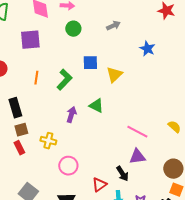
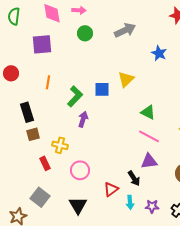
gray arrow: (113, 26) -> (125, 30), size x1.5
blue square: (90, 63) -> (102, 89), moved
green L-shape: (64, 80) -> (75, 96), moved
green triangle: (96, 106) -> (148, 112), moved
red rectangle: (19, 148) -> (45, 163), moved

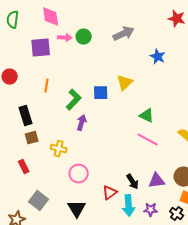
pink arrow: (79, 10) -> (65, 38), moved
purple triangle: (149, 161) -> (157, 181), moved
red rectangle: (45, 163) -> (24, 167), moved
cyan arrow: (130, 202) -> (129, 206), size x1.5

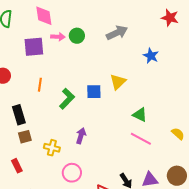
purple arrow: (82, 123) -> (81, 136), moved

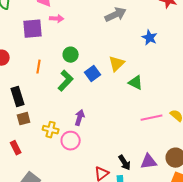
green circle: (77, 36) -> (71, 55), moved
blue square: (94, 92) -> (93, 74), turned -35
green triangle: (140, 115) -> (136, 83), moved
pink line: (141, 139) -> (152, 118), moved, turned -40
pink circle: (72, 173) -> (71, 141), moved

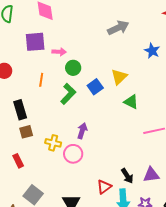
pink arrow: (57, 19) -> (59, 52), moved
green triangle: (136, 83) -> (131, 102), moved

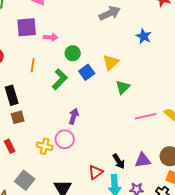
green circle: (73, 68) -> (73, 53), moved
green triangle: (131, 102) -> (123, 87), turned 49
yellow cross: (53, 143) -> (45, 146), moved

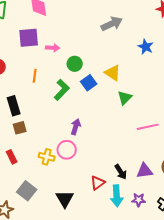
yellow triangle: (111, 62) -> (113, 73), turned -42

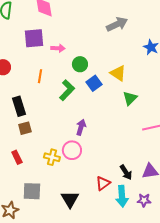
gray square: (27, 191) -> (32, 191), turned -36

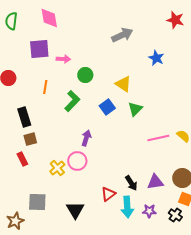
blue square: (94, 83) -> (107, 107), moved
red rectangle: (17, 157) -> (22, 159), moved
yellow cross: (52, 157) -> (57, 168), turned 35

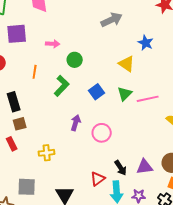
purple square: (39, 49) -> (17, 34), moved
yellow triangle: (123, 84) -> (127, 64), moved
pink line: (158, 138) -> (148, 99), moved
pink circle: (77, 161) -> (102, 133), moved
yellow cross: (57, 168) -> (47, 153), turned 35

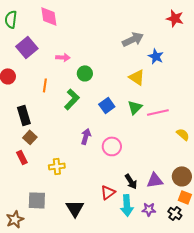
gray arrow: (112, 20) -> (133, 39), moved
purple square: (17, 34) -> (27, 47), turned -35
brown square: (20, 124) -> (30, 137), turned -32

